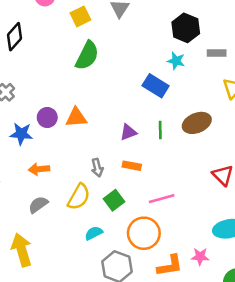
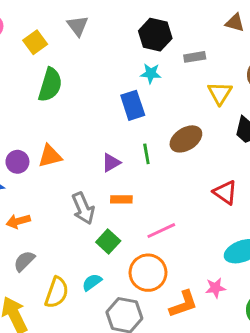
blue rectangle: (156, 86) -> (133, 105), turned 50
gray arrow: (97, 168) -> (83, 208), size x1.5
yellow semicircle: (79, 197) -> (57, 293), moved

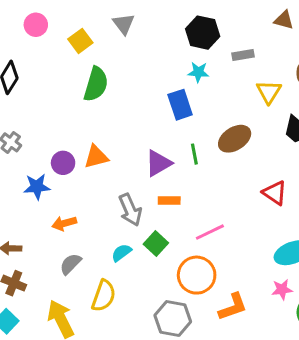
purple triangle: (111, 163) -> (158, 163), size x1.4
cyan semicircle: (92, 282) -> (121, 253), moved
pink star: (215, 288) -> (282, 290), moved

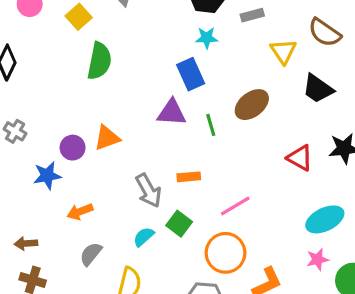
purple triangle: (158, 163) -> (172, 113), moved, turned 40

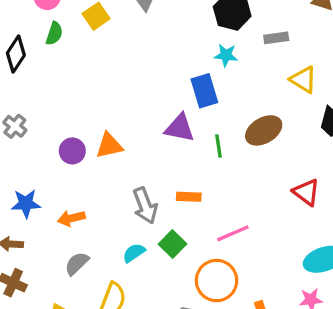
yellow triangle: (283, 51) -> (303, 80), turned -32
green semicircle: (99, 61) -> (54, 33), moved, size x0.6
blue star: (47, 176) -> (26, 204), moved

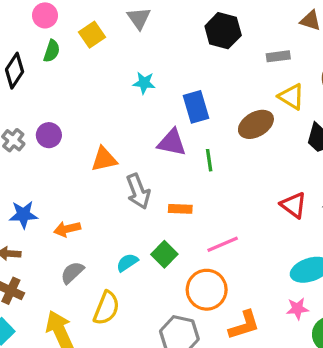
gray rectangle: (276, 38) -> (278, 56), moved
cyan star: (226, 55) -> (144, 83), moved
brown ellipse: (264, 130) -> (256, 124), moved
purple circle: (72, 151) -> (49, 135), moved
gray arrow: (145, 206) -> (138, 191), moved

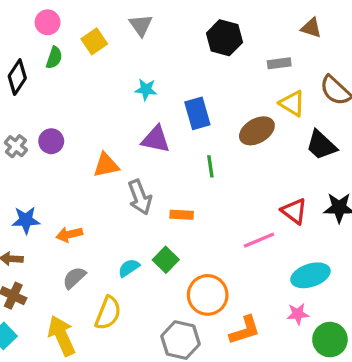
purple triangle: (172, 143) -> (156, 139), moved
pink line: (223, 244) -> (259, 240), moved

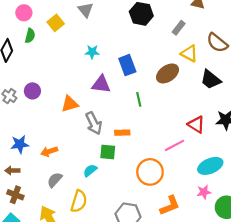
gray rectangle: (279, 63) -> (179, 28), turned -40
green square: (166, 260) -> (108, 152), moved, turned -35
orange circle: (208, 295) -> (150, 172), moved

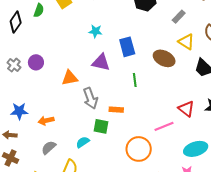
brown ellipse: (167, 73) -> (164, 58), turned 55

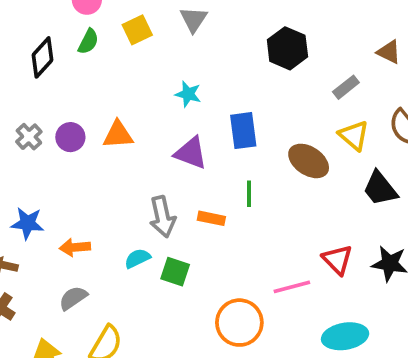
orange triangle: (70, 78) -> (118, 135), moved
orange rectangle: (116, 110) -> (211, 218), moved
cyan semicircle: (83, 142) -> (137, 258), moved

